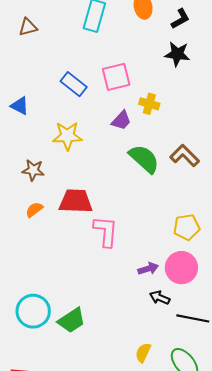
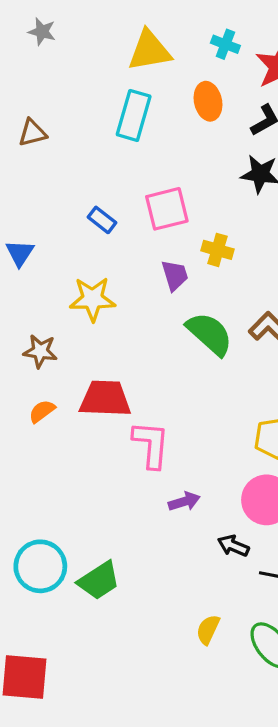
blue rectangle: (74, 84) -> (102, 220), size x0.7
blue triangle: (20, 106) -> (20, 253), turned 36
purple trapezoid: (121, 120) -> (175, 275), turned -60
purple arrow: (148, 269) -> (184, 501), moved

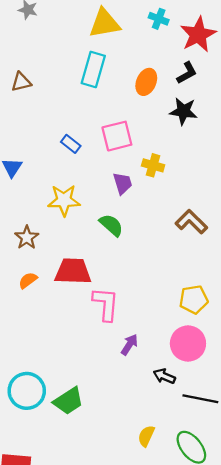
orange ellipse: (208, 101) -> (146, 82), moved, turned 35
green semicircle: (210, 334) -> (111, 225), moved, size x0.7
brown star: (40, 351) -> (27, 238), turned 30
purple arrow: (184, 501) -> (129, 345), turned -40

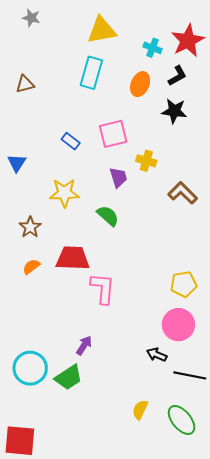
cyan cross: (159, 19) -> (153, 48), moved
brown L-shape: (191, 222) -> (183, 193), moved
purple arrow: (129, 345) -> (84, 345), moved

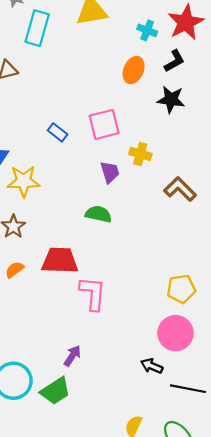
cyan rectangle: (91, 73) -> (37, 28), moved
yellow star: (64, 193) -> (24, 181), moved
green semicircle: (108, 216) -> (98, 214), turned -30

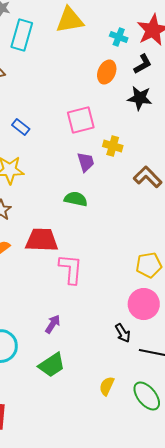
blue rectangle: (58, 132) -> (21, 127), moved
black arrow: (152, 366) -> (123, 333), turned -144
green trapezoid: (55, 391) -> (52, 365), moved

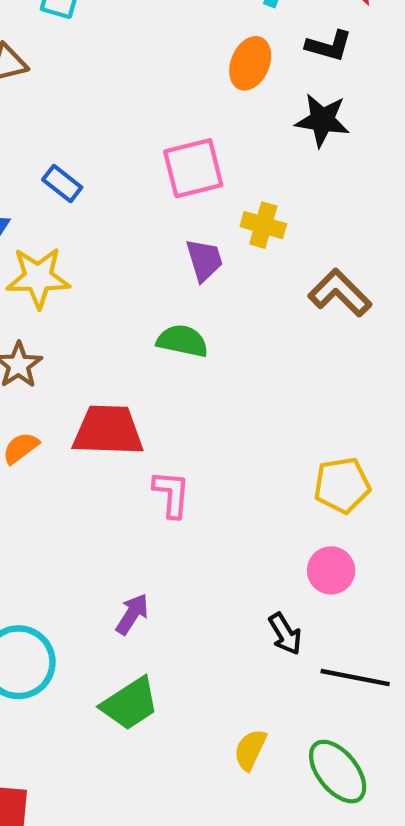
black L-shape: (143, 64) -> (329, 46), turned 45
pink L-shape: (71, 269) -> (171, 494), size x0.7
pink circle: (144, 304) -> (331, 570), size x0.7

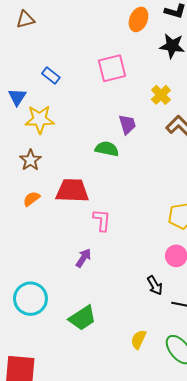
yellow cross: (263, 225) -> (161, 95), moved, turned 30
purple trapezoid: (204, 260) -> (127, 124), moved
purple arrow: (132, 614) -> (83, 258), moved

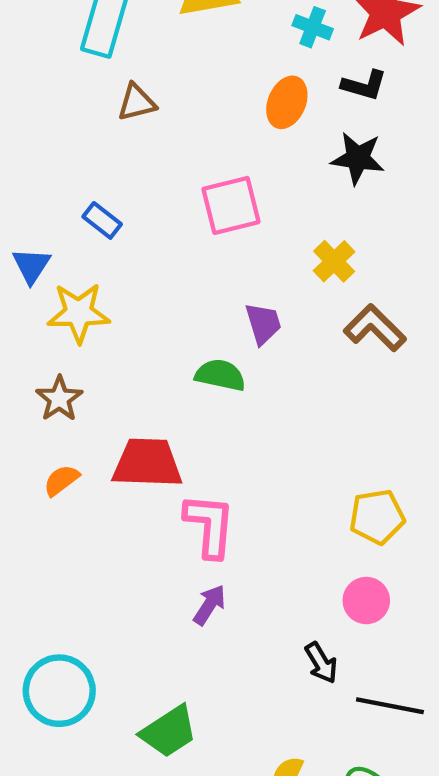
brown triangle: (25, 19) -> (137, 102), moved
pink L-shape: (102, 220) -> (210, 525), size x1.4
purple arrow: (83, 258) -> (210, 605), moved

